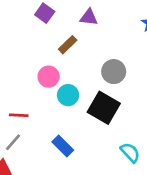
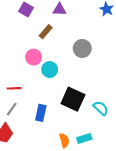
black square: (104, 108) -> (73, 99), moved
blue rectangle: (63, 146) -> (41, 113), moved, turned 63

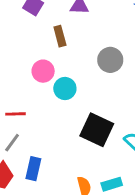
brown rectangle: (46, 32) -> (60, 36), turned -56
blue rectangle: (41, 113) -> (33, 169), moved

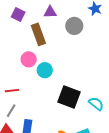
brown rectangle: (60, 36) -> (38, 34), size x1.5
gray circle: (110, 60) -> (74, 26), moved

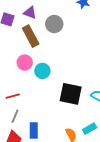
purple triangle: (50, 12) -> (30, 13), moved, turned 32
gray circle: (74, 26) -> (54, 24), moved

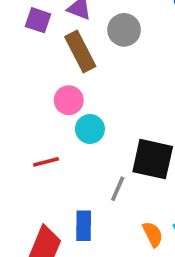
cyan circle: (42, 71) -> (90, 129), moved
gray line: (15, 116) -> (118, 189), moved

